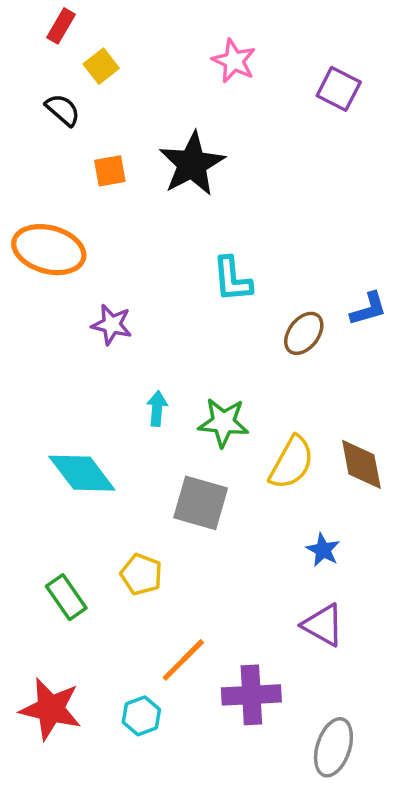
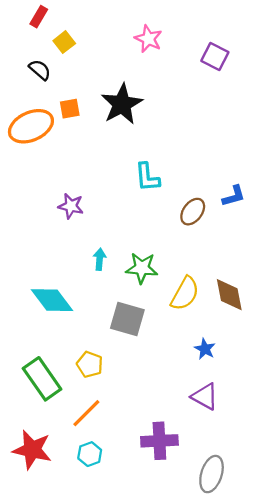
orange ellipse: (49, 250) -> (31, 126), moved, turned -39
green rectangle: (66, 597) -> (42, 379), size x1.5
orange line: (183, 660) -> (86, 413), moved

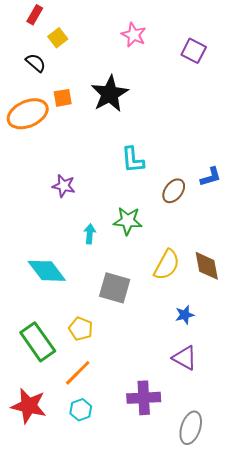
green star: (142, 268) -> (128, 221), moved
blue star: (205, 349) -> (185, 315), turned 30

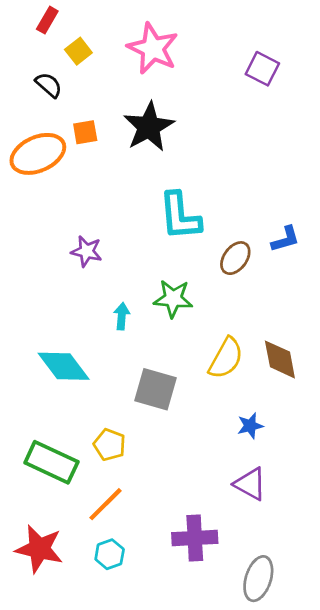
pink star: (134, 35) -> (153, 48), moved, size x1.5
cyan L-shape: (133, 160) -> (180, 216), size x1.4
green rectangle: (38, 342) -> (51, 462), turned -30

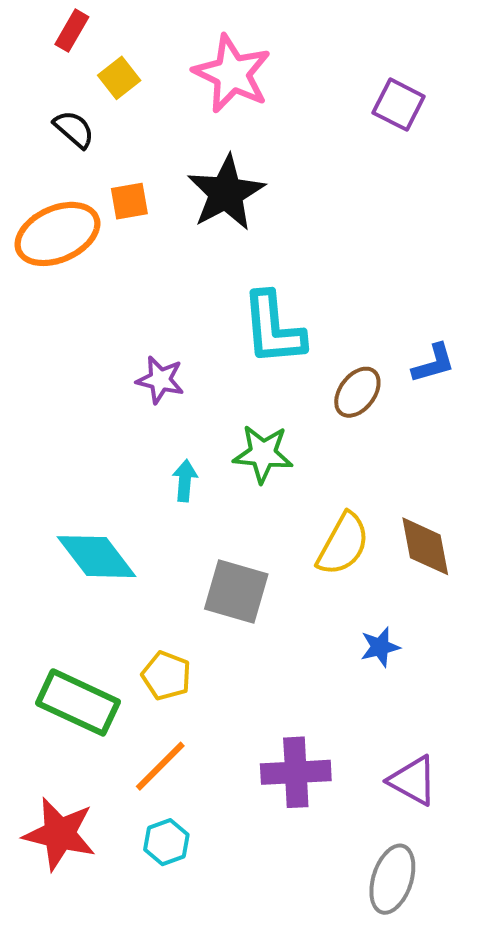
purple star: (87, 251) -> (160, 380), moved
purple triangle: (250, 484) -> (413, 781), moved
purple cross: (195, 538) -> (296, 772), moved

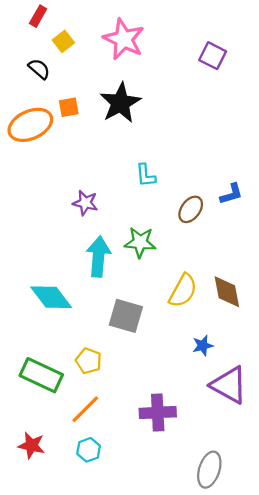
cyan L-shape: (273, 328) -> (146, 175), size x0.6
cyan arrow: (185, 481) -> (98, 257), size x1.8
purple triangle: (413, 781) -> (229, 385), moved, size x1.4
red star: (60, 834) -> (31, 445), size x0.7

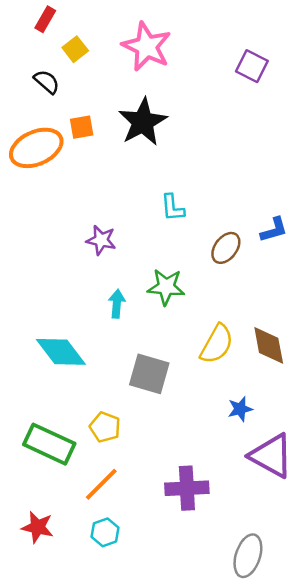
cyan arrow: (98, 257) -> (117, 304), size x0.6

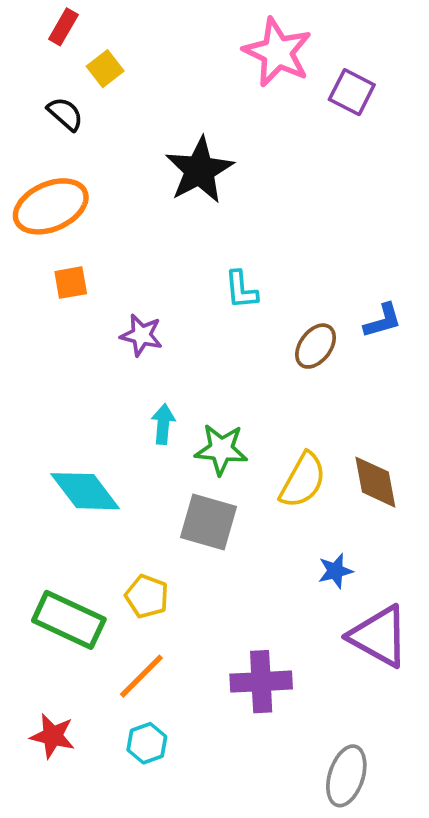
pink star: (147, 47) -> (277, 52), moved
orange square: (82, 127) -> (71, 283), moved
green star: (166, 287) -> (221, 449), moved

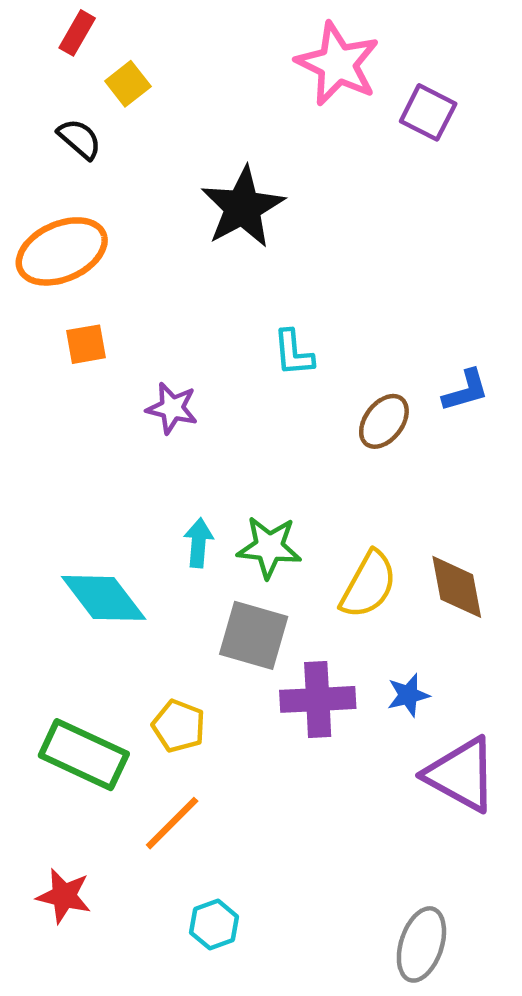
cyan arrow: (163, 424) -> (199, 543), moved
purple cross: (261, 682) -> (318, 699), moved
cyan hexagon: (147, 743) -> (214, 925), moved

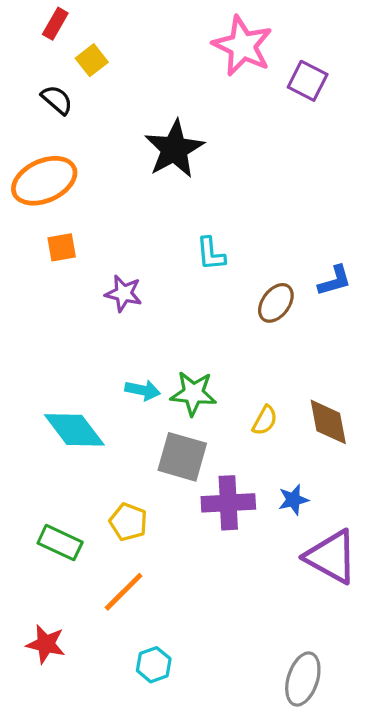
cyan arrow: (199, 543) -> (143, 390), turned 96
yellow semicircle: (368, 585) -> (265, 420), size x0.6
green rectangle: (84, 755) -> (60, 543), size x0.7

